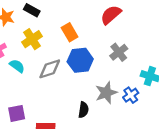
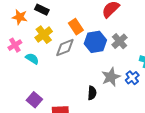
blue hexagon: (80, 60) -> (95, 42), moved
gray diamond: (50, 69) -> (65, 48), moved
purple square: (17, 113) -> (34, 100), turned -35

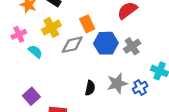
black semicircle: (92, 93) -> (90, 88), moved

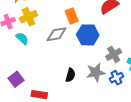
yellow cross: (51, 27) -> (28, 17), moved
gray cross: (132, 46) -> (114, 54), moved

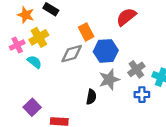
gray star: (96, 72) -> (109, 79), moved
blue cross: (116, 78) -> (142, 95), turned 32

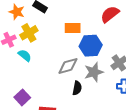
orange rectangle: (86, 32) -> (73, 28), turned -63
gray diamond: (72, 54) -> (68, 66), moved

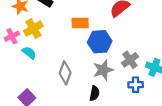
gray diamond: (68, 66) -> (65, 73), moved, turned -55
black semicircle: (77, 88) -> (94, 93), moved

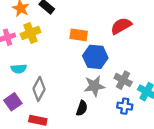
cyan semicircle: (29, 53) -> (19, 69), moved, turned 128
gray cross: (130, 60) -> (123, 80), turned -35
gray diamond: (65, 73) -> (39, 89), moved

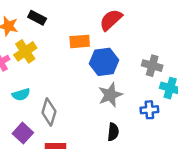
red semicircle: (121, 26) -> (111, 20), moved
gray cross: (123, 80) -> (152, 66), moved
black semicircle: (82, 108) -> (113, 132), moved

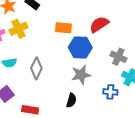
red semicircle: (111, 20) -> (99, 24), moved
gray diamond: (49, 112) -> (36, 68), moved
black semicircle: (113, 132) -> (71, 100), moved

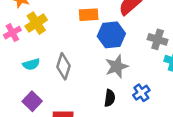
blue cross: (110, 92) -> (141, 93), moved, turned -32

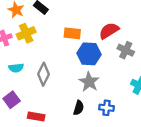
gray cross: (158, 39) -> (126, 50), moved
gray star: (117, 67) -> (89, 82), turned -30
blue cross: (141, 93) -> (106, 108), turned 32

